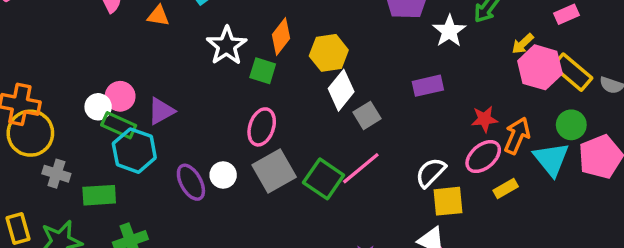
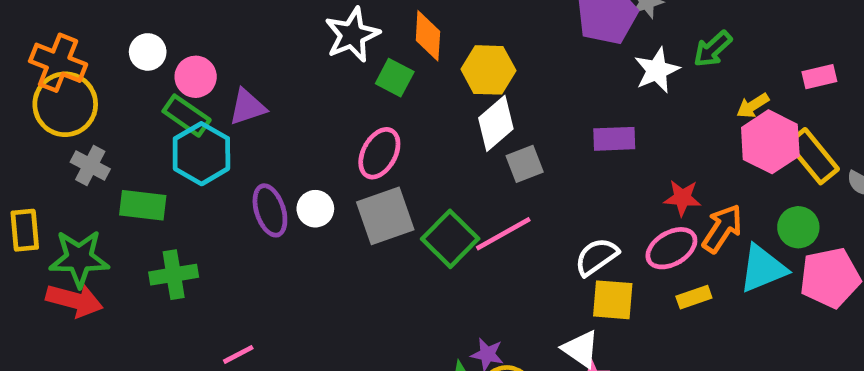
orange diamond: (281, 36) -> (428, 36), turned -45
white circle: (98, 107) -> (148, 52), moved
cyan triangle: (551, 159) -> (763, 269), turned 36

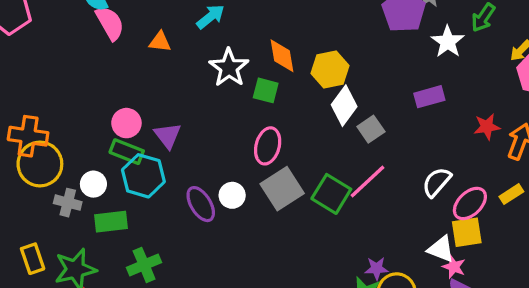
white circle: (148, 52) -> (93, 184), moved
purple triangle: (247, 107) -> (168, 136), turned -36
pink ellipse: (671, 248) -> (470, 203), moved
yellow square: (613, 300) -> (467, 232), moved

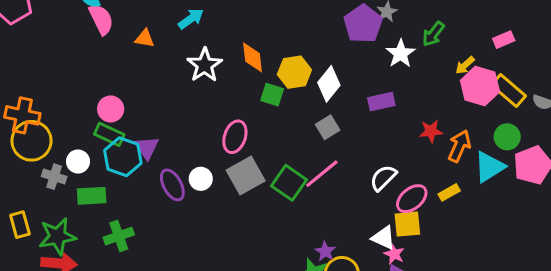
green square: (266, 90) -> (272, 95), moved
white diamond: (344, 106) -> (329, 84), moved
purple triangle: (168, 136) -> (147, 148), moved
purple star: (377, 268) -> (325, 251), turned 30

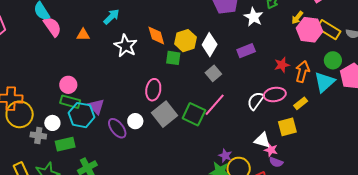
pink ellipse: (412, 199) -> (275, 94), moved, turned 40
yellow square: (407, 224) -> (287, 127), moved

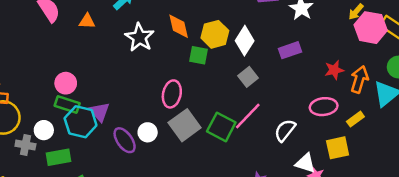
white semicircle: (256, 101) -> (285, 130), moved

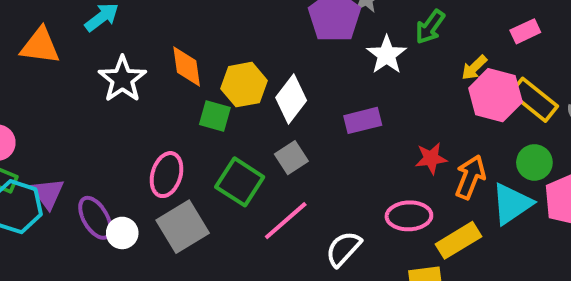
orange triangle: (87, 21) -> (40, 46), size x1.5
yellow rectangle: (355, 119) -> (458, 240), size x1.5
green square: (221, 127) -> (240, 182), moved
purple ellipse: (125, 140) -> (95, 218), moved

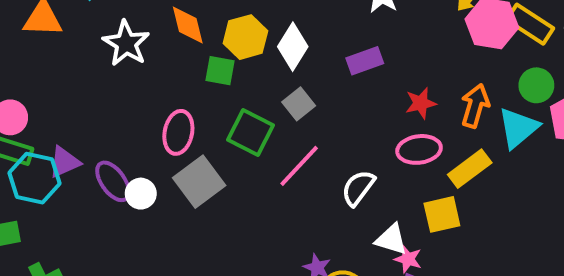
red star: (431, 158) -> (421, 103), moved
purple triangle: (48, 193) -> (64, 162), turned 48

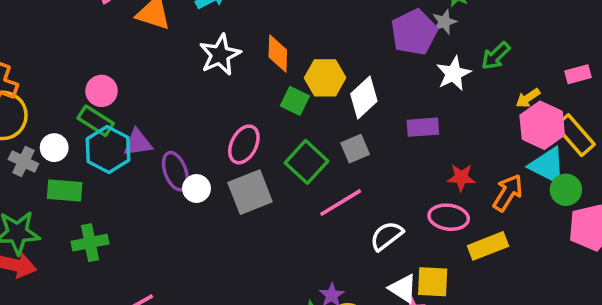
cyan triangle: (518, 128) -> (548, 166), moved, turned 51
yellow square: (442, 214) -> (433, 282), moved

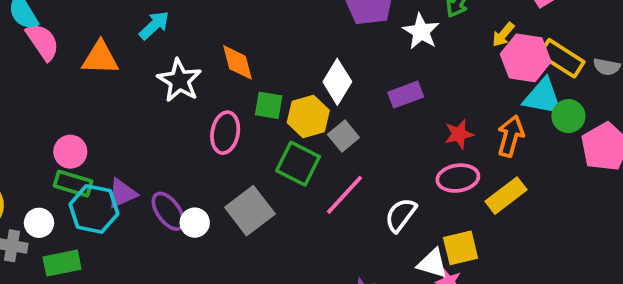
yellow hexagon: (325, 78) -> (308, 117), moved
pink ellipse: (244, 144) -> (225, 133), moved

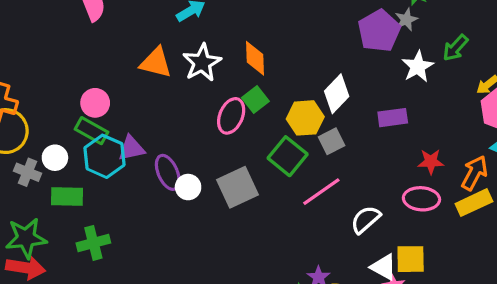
orange triangle: (100, 58) -> (156, 63), moved
green square: (269, 105) -> (255, 99), moved, turned 30
yellow rectangle: (506, 196) -> (474, 203), moved

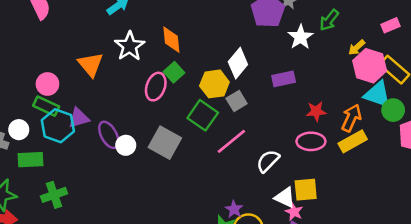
orange triangle: (156, 63) -> (91, 64), moved, turned 40
gray square: (238, 187) -> (165, 143), turned -32

